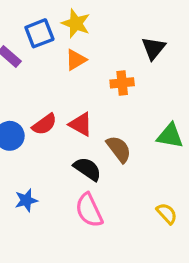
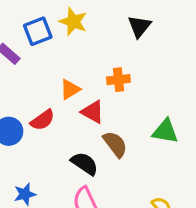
black triangle: (154, 48) -> (139, 26), moved
orange triangle: (76, 60) -> (70, 89), moved
red triangle: (81, 124) -> (93, 112), moved

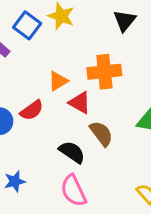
blue square: (38, 31) -> (27, 25), turned -32
orange cross: (118, 80) -> (104, 72), size x1.5

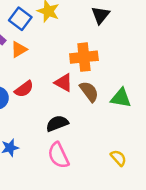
orange triangle: (58, 81) -> (19, 49), moved
brown semicircle: (101, 134) -> (89, 92), moved
black semicircle: (72, 152) -> (57, 123), turned -55

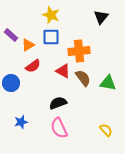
black triangle: (101, 15) -> (101, 17), moved
blue square: (20, 19) -> (51, 37), moved, turned -36
red semicircle: (24, 89) -> (33, 66), moved

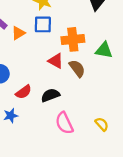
red semicircle: (33, 66) -> (24, 92), moved
green triangle: (108, 83) -> (104, 50), moved
pink semicircle: (59, 128) -> (64, 123), moved

